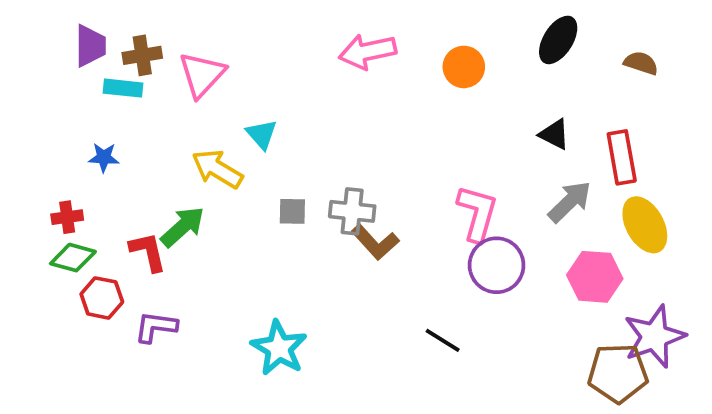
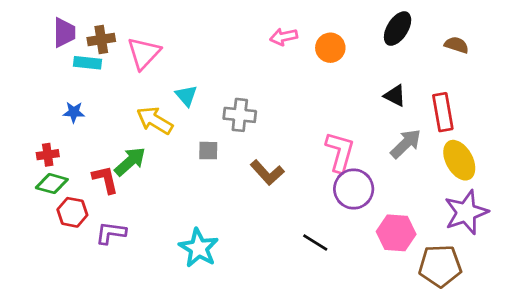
pink arrow: (368, 52) -> (284, 37), moved, size x0.7
gray cross: (352, 211) -> (240, 115), moved
pink hexagon: (595, 277) -> (396, 233), moved
purple star: (654, 336) -> (466, 212), moved

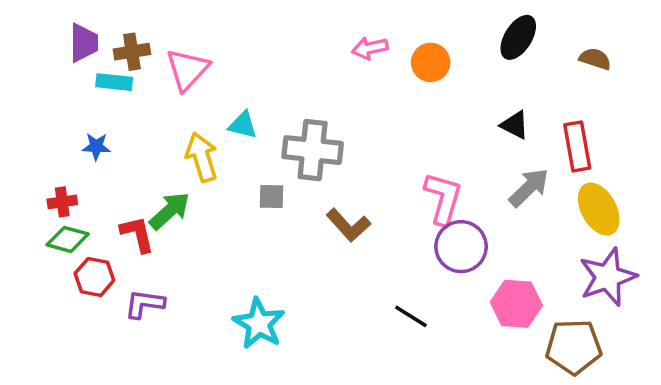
cyan triangle: (186, 96) -> (243, 125), turned -35
gray cross: (240, 115) -> (313, 150), size x1.4
yellow arrow: (155, 120) -> (202, 157), turned 42

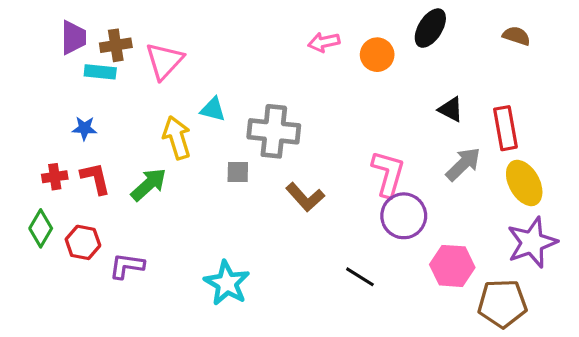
black ellipse: (518, 37) -> (430, 28), moved
brown semicircle: (595, 59) -> (516, 36), moved
red L-shape: (137, 234) -> (95, 178), moved
green diamond: (68, 239) -> (41, 228), moved, turned -75

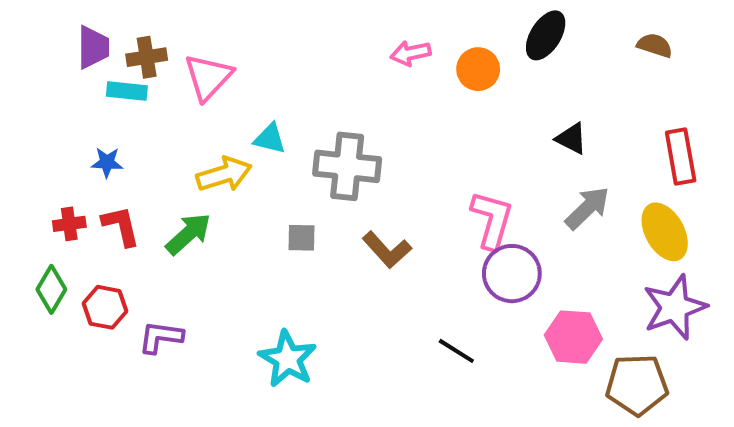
red rectangle: (505, 128) -> (681, 156), moved
yellow arrow: (177, 138) -> (224, 174), turned 90
gray square: (238, 172) -> (301, 238), moved

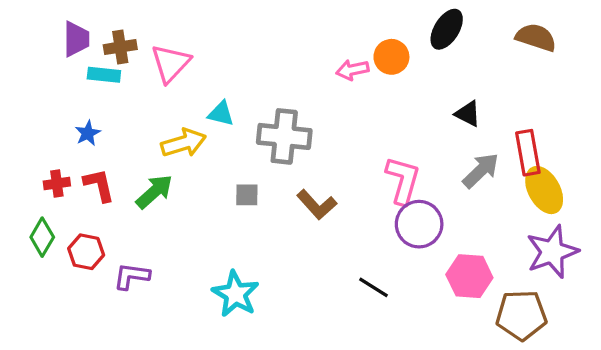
brown semicircle: (655, 45) -> (536, 37), size x1.4
pink arrow: (411, 53) -> (352, 70), moved
red rectangle: (681, 156) -> (528, 153), moved
blue star: (107, 162) -> (88, 133), turned -30

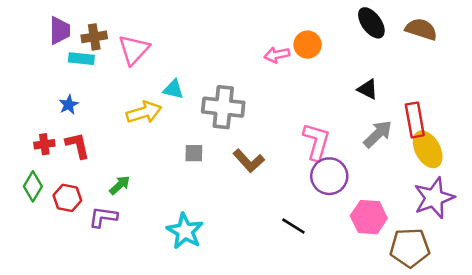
black ellipse: (447, 29) -> (371, 23), moved, turned -68
green arrow: (154, 192) -> (120, 185), moved, size x0.7

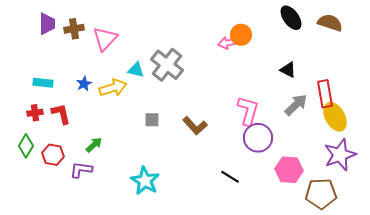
pink arrow: (277, 55) -> (228, 43), moved
cyan rectangle: (81, 59) -> (43, 83), moved
blue star: (69, 105) -> (84, 84), moved
gray cross: (223, 107) -> (167, 65), moved, turned 32

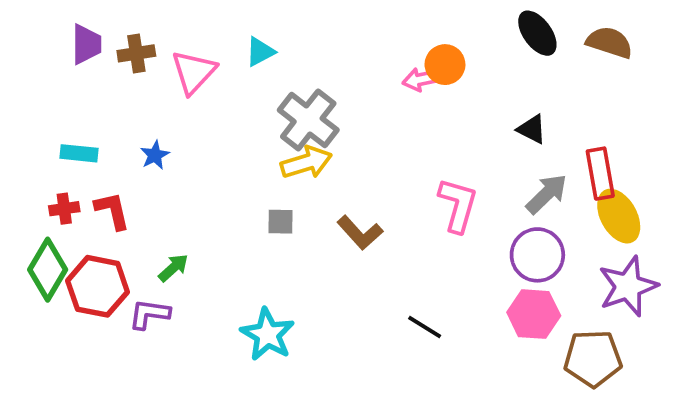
cyan triangle: (136, 70) -> (260, 52), moved, turned -42
yellow arrow: (113, 88) -> (306, 162), moved
purple circle: (258, 138) -> (537, 255), moved
green diamond: (26, 146) -> (48, 270), size x1.4
red hexagon: (53, 155) -> (98, 286), size x1.5

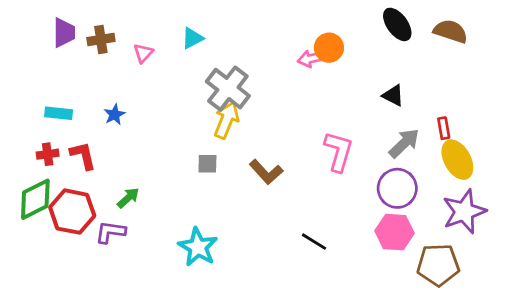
pink triangle: (194, 72) -> (143, 53), size x0.6
yellow arrow: (306, 162) -> (227, 120), turned -51
red rectangle: (600, 174) -> (444, 128), size x0.6
green diamond: (48, 270) -> (35, 199), turned 33

